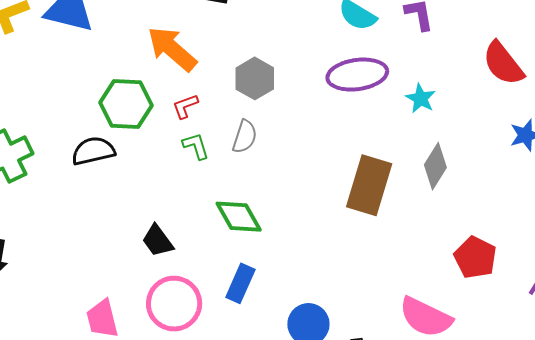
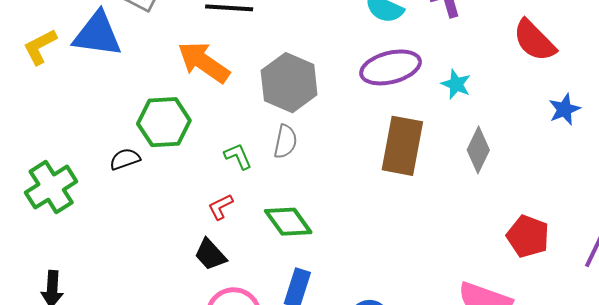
gray hexagon: (255, 78) -> (289, 83), size x1.4
red L-shape: (185, 106) -> (221, 207), moved
black semicircle: (93, 151) -> (125, 159), moved, size x0.7
brown rectangle: (369, 185) -> (402, 146), moved

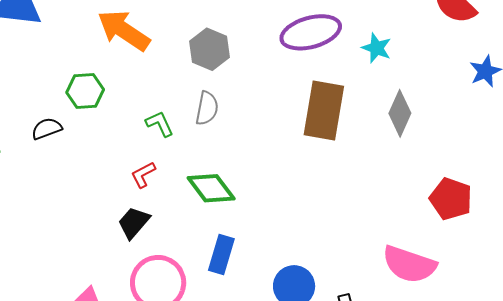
gray hexagon: (289, 83) -> (210, 49), size x0.7
green hexagon: (164, 122) -> (85, 91), size x0.7
black trapezoid: (210, 254) -> (134, 223), turned 84

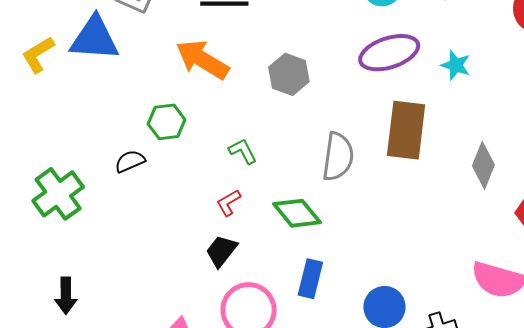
gray semicircle: (207, 108) -> (338, 157), moved, size x1.4
gray diamond: (400, 113) -> (483, 165), moved

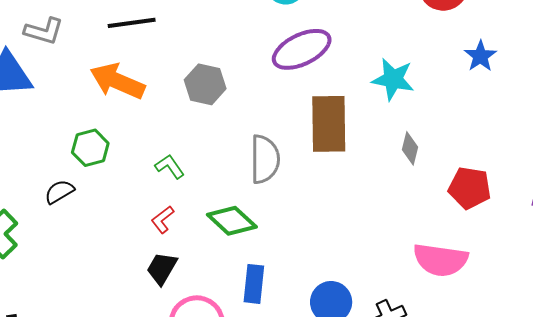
cyan star: (456, 65) -> (393, 79), moved, size x1.4
gray diamond: (483, 165) -> (410, 148), size x0.7

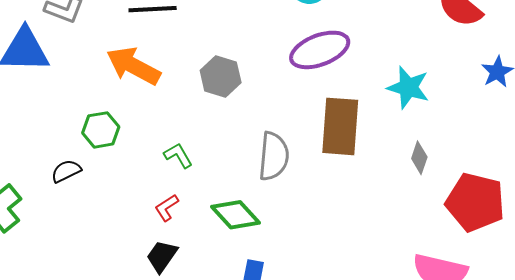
red pentagon: (470, 188) -> (475, 202), size x1.4

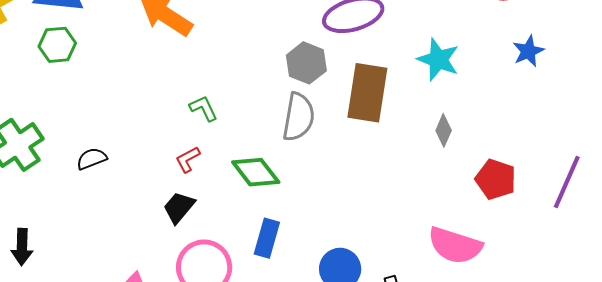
gray hexagon: (221, 76) -> (306, 63), moved
green hexagon: (101, 130) -> (57, 45), moved
black semicircle: (66, 171) -> (92, 159), moved
red pentagon: (475, 202) -> (496, 179), size x0.7

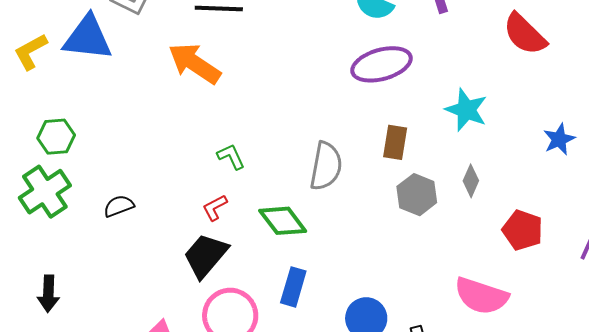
green hexagon: (57, 45) -> (56, 137), moved
blue star: (528, 51) -> (559, 139), moved
gray hexagon: (306, 63) -> (417, 195), moved
brown rectangle: (367, 93) -> (395, 142), size x0.6
black trapezoid: (179, 207) -> (206, 255), size x1.4

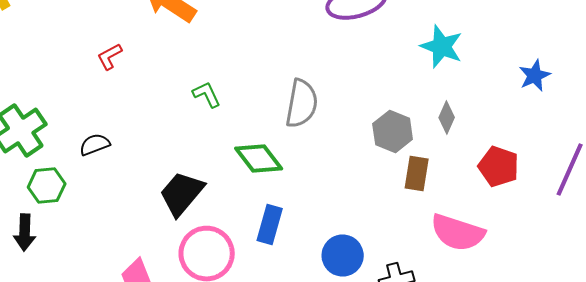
green hexagon: (56, 137) -> (47, 186), moved
brown rectangle: (395, 142) -> (417, 174), moved
red L-shape: (215, 208) -> (110, 56), moved

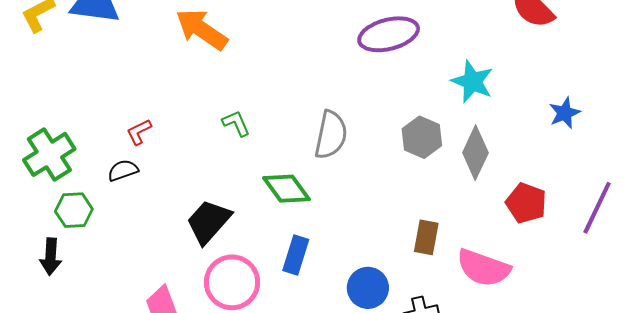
red L-shape: (110, 56) -> (139, 132), moved
gray diamond: (447, 118) -> (475, 153), size x1.6
gray hexagon: (393, 132) -> (422, 137), moved
brown rectangle: (417, 174) -> (426, 237), moved

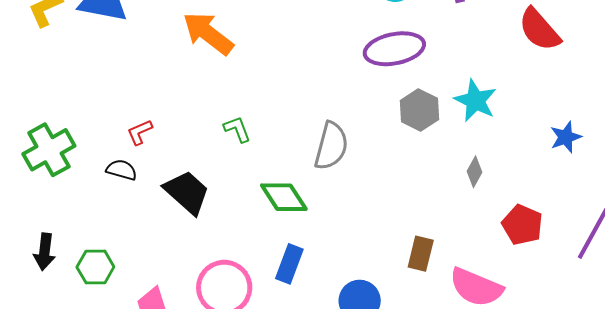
gray hexagon: (422, 137) -> (419, 110), moved
gray diamond: (475, 153) -> (475, 172), size x0.6
black semicircle: (123, 170) -> (122, 170), turned 32
green hexagon: (74, 210) -> (95, 267), moved
black trapezoid: (209, 222) -> (187, 192), moved, turned 87

